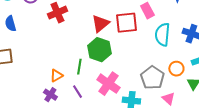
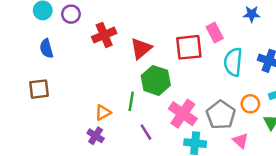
red triangle: (100, 24) -> (141, 49), moved
pink cross: (108, 84) -> (183, 114), moved
purple line: (77, 92) -> (146, 132), moved

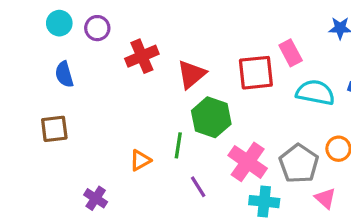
cyan semicircle: (233, 62) -> (315, 93), turned 96
purple cross: (96, 136) -> (96, 198), moved

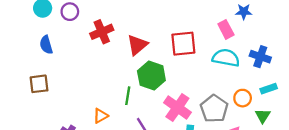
pink rectangle: (291, 53) -> (226, 29), moved
orange triangle: (140, 160) -> (101, 116), moved

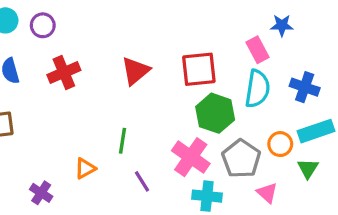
red cross: (102, 32) -> (64, 72), moved
cyan semicircle: (226, 58) -> (257, 89), turned 88
green hexagon: (151, 76) -> (215, 113), moved
cyan rectangle: (269, 89) -> (316, 131), size x1.5

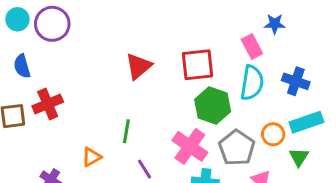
purple circle: (43, 25) -> (52, 24), size x1.5
red cross: (64, 72) -> (48, 104), moved

